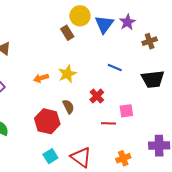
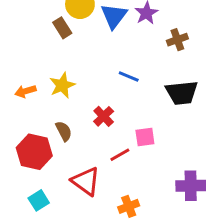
red line: (108, 123) -> (120, 155), turned -32
red triangle: (81, 157) -> (86, 181), moved
orange cross: (123, 158) -> (129, 206), moved

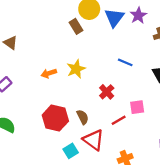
brown semicircle: (64, 131) -> (83, 117), moved
cyan square: (39, 200) -> (71, 151), moved

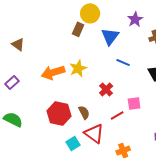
blue triangle: (114, 18) -> (110, 36), moved
brown rectangle: (76, 26) -> (78, 29), turned 56
orange arrow: (49, 73) -> (53, 72), size x1.6

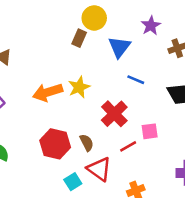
red cross: (106, 89) -> (114, 114), size x1.5

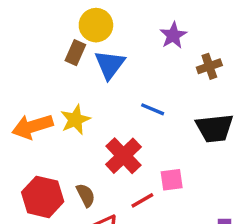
blue triangle: (119, 47) -> (110, 65), moved

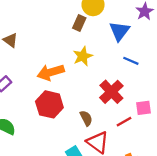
blue triangle: (110, 65) -> (119, 31), moved
yellow star: (75, 120) -> (83, 56), moved
red hexagon: (43, 197) -> (49, 104), moved

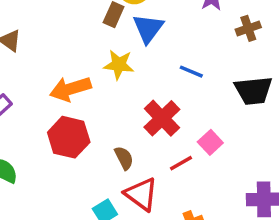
blue triangle: (119, 31) -> (148, 28), moved
yellow star: (83, 56) -> (119, 65), turned 30
pink square: (143, 108) -> (210, 142), turned -35

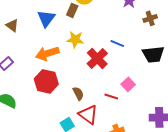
blue triangle: (148, 28) -> (46, 18), moved
red cross: (162, 118) -> (97, 58), moved
red line: (181, 163) -> (111, 96), turned 48

